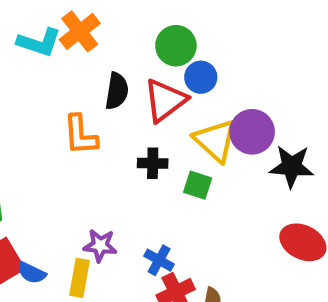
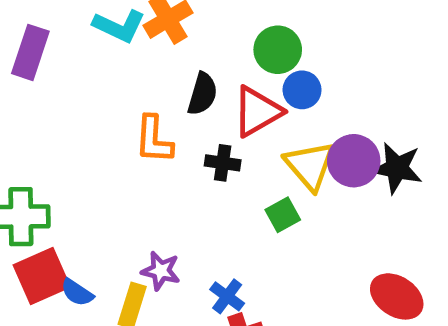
black cross: (153, 163) -> (223, 163), moved
black star: (292, 166) -> (397, 168), moved
green square: (198, 185) -> (283, 215), turned 36

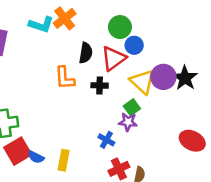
black star: (397, 168) -> (185, 78), turned 30
purple star: (161, 271) -> (128, 122), moved
blue cross: (227, 296) -> (106, 140), moved

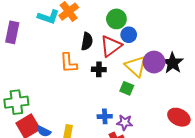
green square: (132, 107) -> (127, 88), turned -32
purple star: (128, 122) -> (125, 122), moved
blue cross: (106, 140) -> (105, 116), turned -32

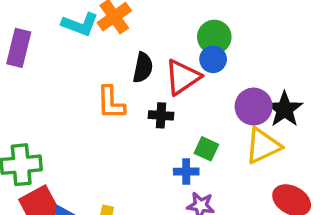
green circle: (116, 19) -> (214, 37), moved
yellow triangle: (136, 66) -> (263, 146), moved, turned 50
blue cross: (105, 116) -> (186, 172), moved

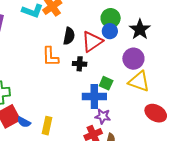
black star: (285, 109) -> (140, 29), moved
yellow triangle: (263, 146) -> (139, 81), turned 45
blue cross: (186, 172) -> (94, 97), size x1.6

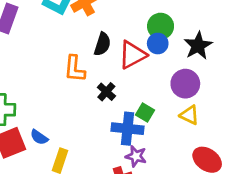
black cross: (80, 64) -> (106, 92), moved, turned 32
yellow triangle: (139, 81) -> (189, 115), size x0.7
blue semicircle: (24, 122) -> (39, 137), moved

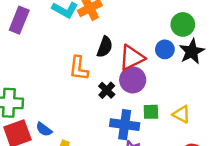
green circle: (161, 26) -> (183, 24), moved
blue circle: (158, 44) -> (165, 49), moved
purple circle: (185, 84) -> (133, 80), moved
green square: (145, 113) -> (151, 112), moved, turned -35

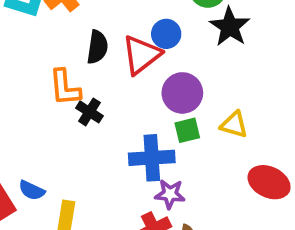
blue circle: (165, 49) -> (166, 34), moved
purple circle: (133, 80) -> (182, 93), moved
black cross: (107, 90) -> (89, 112), moved

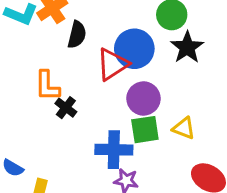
blue circle: (166, 34) -> (134, 49), size x1.6
black semicircle: (97, 47) -> (77, 35), moved
green square: (187, 130) -> (145, 130), size x1.4

